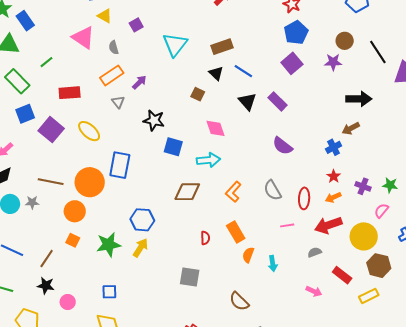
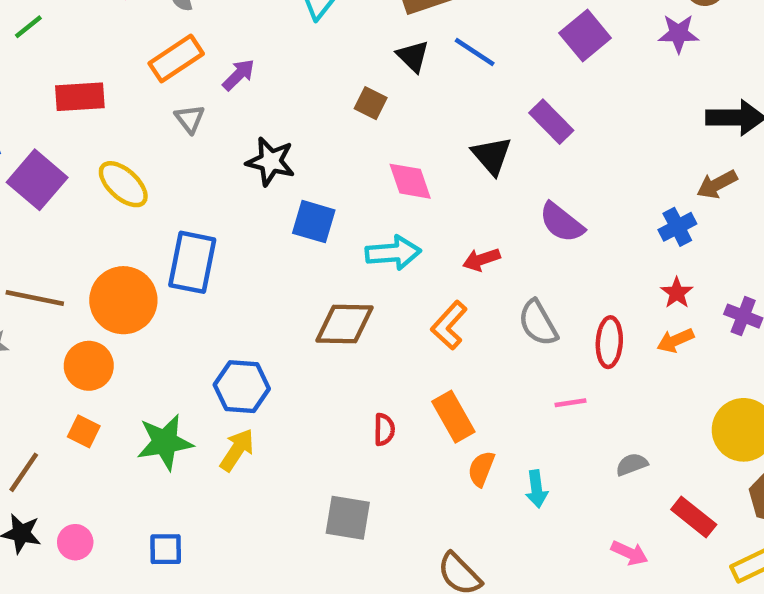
black triangle: (247, 101) -> (492, 156), moved
red arrow: (328, 225) -> (481, 260), moved, size x0.6
pink circle: (68, 302) -> (75, 542), moved

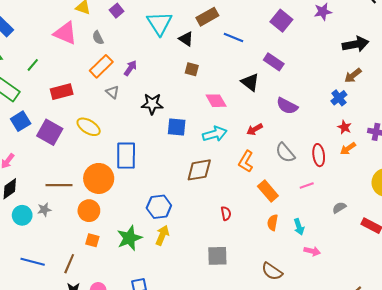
black triangle: (413, 56) -> (186, 39), moved
orange rectangle: (453, 417) -> (268, 191), moved
pink arrow: (629, 553) -> (312, 251), moved

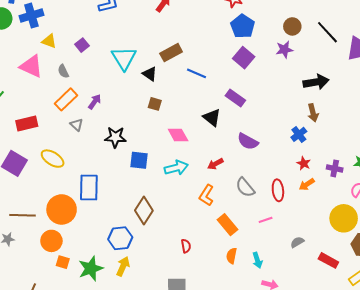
brown arrow: (353, 75) -> (313, 113), turned -66
brown diamond: (199, 170) -> (144, 211), moved, turned -48
orange square: (92, 240) -> (63, 262), moved

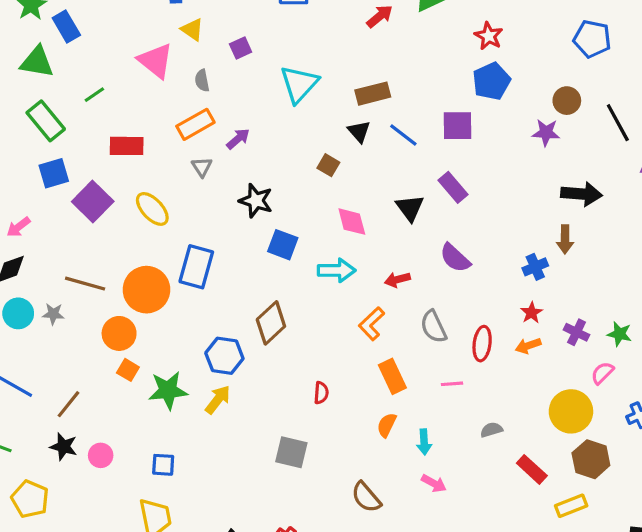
purple square: (244, 58) -> (458, 126), moved, turned 35
black triangle: (150, 74) -> (359, 131), moved

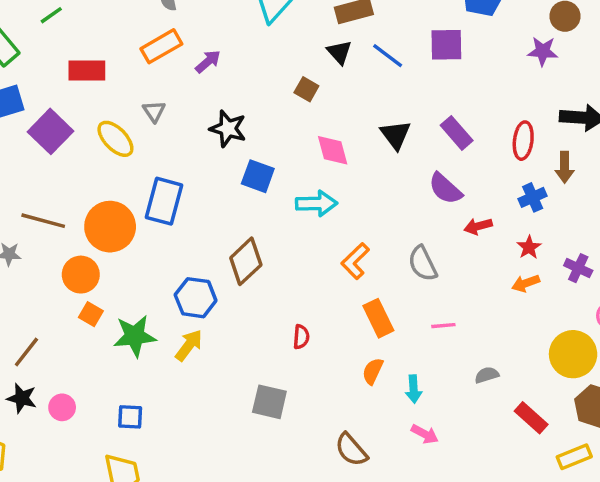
gray triangle: (202, 167) -> (154, 111), moved
purple rectangle: (453, 187) -> (457, 133), moved
red arrow: (397, 280) -> (478, 226), moved
red ellipse: (482, 344) -> (523, 141), moved

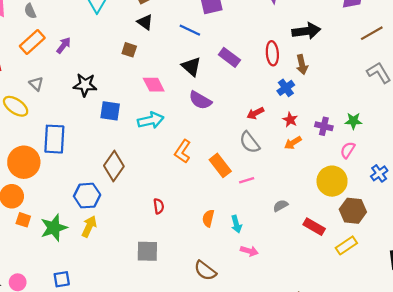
blue line: (388, 56) -> (190, 30), moved
purple semicircle: (445, 189) -> (200, 100), moved
gray semicircle: (423, 264) -> (250, 142), moved
orange rectangle: (378, 318) -> (220, 165), moved

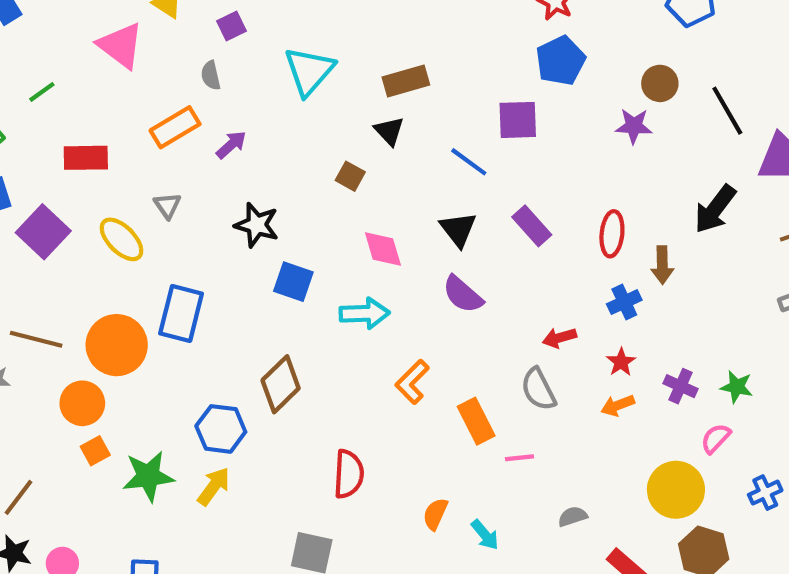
gray semicircle: (30, 11) -> (211, 75), moved
black arrow: (306, 31) -> (715, 209), moved, turned 124
red semicircle: (159, 206) -> (349, 474), size x1.6
orange square: (23, 220) -> (95, 451), turned 32
cyan arrow: (236, 224) -> (485, 535), turned -35

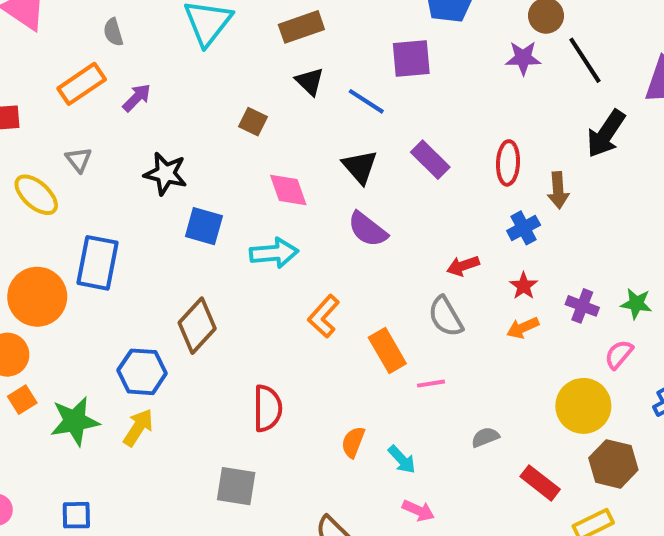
black line: (727, 111) -> (585, 60), moved
black triangle: (389, 131) -> (310, 81), moved

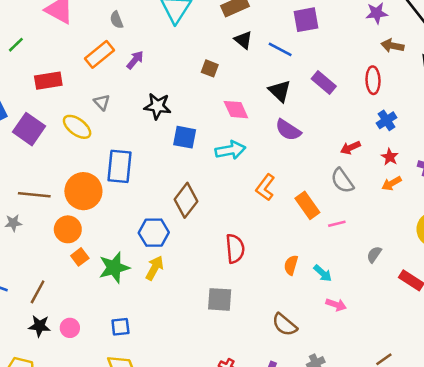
brown arrow: (558, 190) -> (392, 46), moved, turned 110
gray semicircle: (485, 437) -> (374, 255), turned -30

